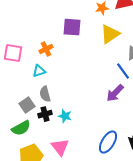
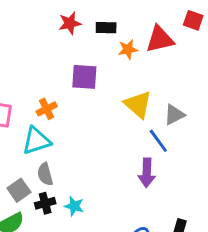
yellow triangle: (110, 34) -> (138, 105), moved, turned -45
cyan triangle: (39, 71) -> (36, 141), size x1.5
purple arrow: (115, 93) -> (147, 173), turned -42

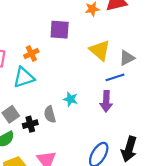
blue line: (158, 141) -> (115, 77), turned -72
gray semicircle: (45, 174) -> (50, 114), moved
cyan star: (74, 206) -> (70, 99), moved

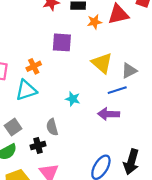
cyan star: (70, 99) -> (73, 99), moved
purple arrow: (106, 101) -> (109, 114), turned 90
black cross: (30, 124) -> (38, 145), moved

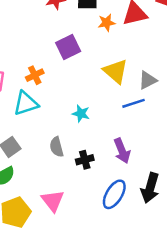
purple square: (62, 42) -> (68, 47), turned -30
purple arrow: (109, 114) -> (122, 151), moved, turned -114
black cross: (38, 145) -> (85, 160), moved

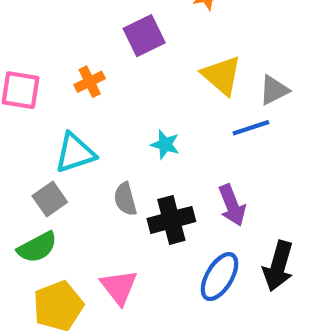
cyan triangle: (26, 103) -> (75, 153), moved
black cross: (85, 160) -> (171, 220), size x1.5

